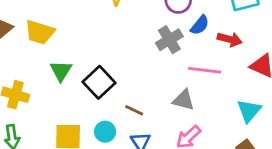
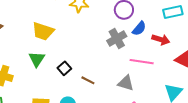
yellow trapezoid: (40, 32) -> (43, 31), moved
black square: (99, 82) -> (64, 68), size x0.6
brown line: (134, 110) -> (88, 80), moved

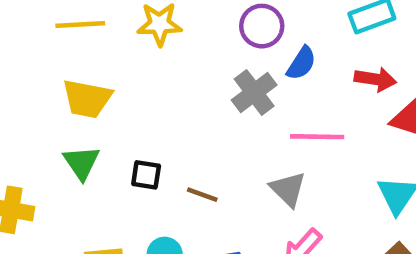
red arrow: (161, 39) -> (375, 79), moved
black square: (64, 68) -> (146, 175), turned -32
gray triangle: (126, 83) -> (288, 189), turned 36

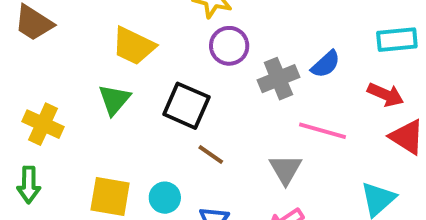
purple circle: (262, 26) -> (229, 46), moved
black square: (146, 175) -> (186, 106), moved, size x1.6

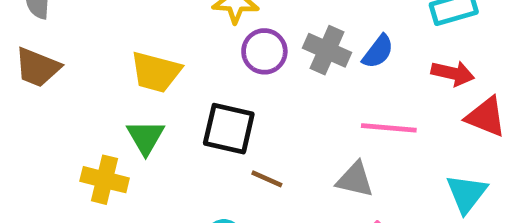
gray cross: (278, 79) -> (327, 50), moved, turned -33
yellow cross: (43, 124) -> (105, 180), moved
gray triangle: (286, 169) -> (355, 180), turned -36

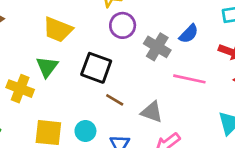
gray cross: (327, 50) -> (157, 47), moved
gray triangle: (355, 180) -> (152, 112), moved

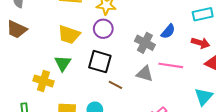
purple circle: (123, 25) -> (103, 29), moved
gray triangle: (152, 112) -> (145, 74), moved

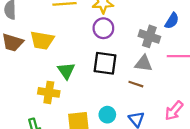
yellow trapezoid: (69, 35) -> (42, 40), moved
gray triangle: (145, 74) -> (144, 63), moved
brown line: (115, 85) -> (136, 84), moved

